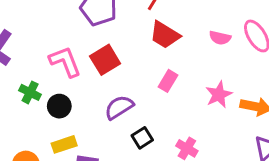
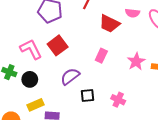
red trapezoid: (165, 35) -> (110, 24), moved
pink semicircle: (220, 38) -> (132, 13), moved
black square: (142, 138) -> (88, 95), turned 32

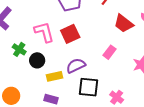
black square: (88, 95) -> (89, 87), size x1.5
yellow rectangle: (35, 105) -> (55, 76), moved

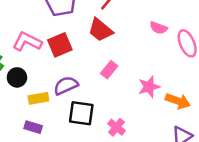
red trapezoid: (124, 24) -> (100, 30), moved
pink L-shape: (44, 32) -> (27, 42), turned -50

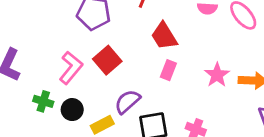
red trapezoid: (100, 30) -> (164, 36), moved, turned 36
pink L-shape: (27, 42) -> (71, 68), turned 120

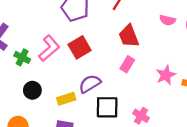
green cross: (43, 101) -> (22, 57), moved
black circle: (72, 110) -> (32, 90), moved

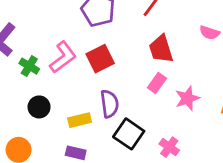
pink star: (166, 75) -> (187, 98), moved
purple semicircle: (90, 84) -> (110, 104), turned 110
black square: (107, 107) -> (129, 134), turned 30

